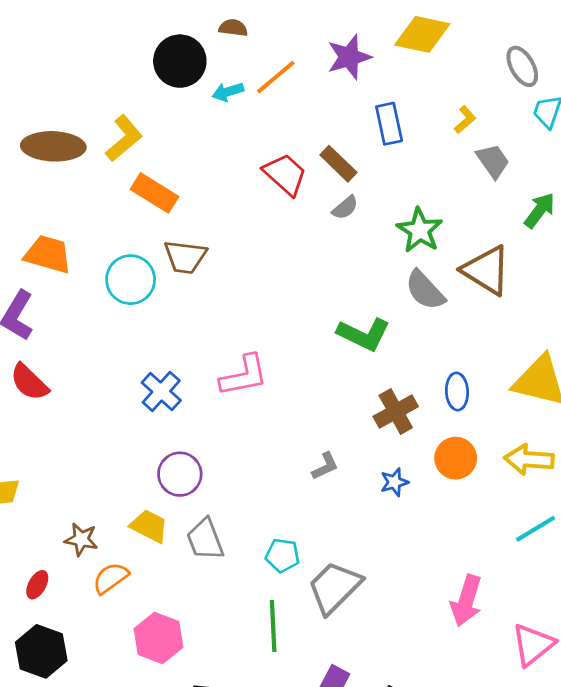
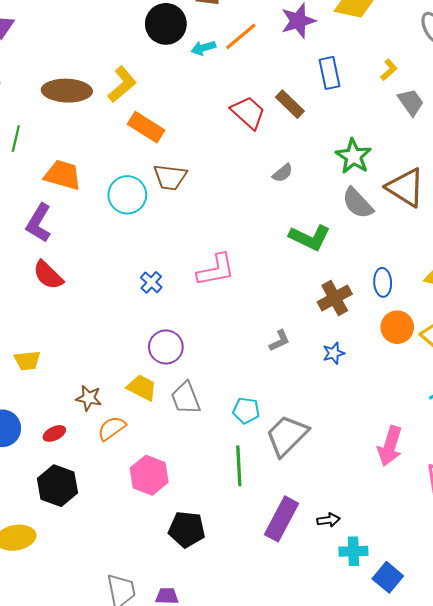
gray semicircle: (345, 208) -> (283, 173), moved
blue cross: (161, 392) -> (151, 282), size x0.7
orange circle: (456, 458) -> (397, 327), moved
red ellipse: (37, 585) -> (54, 433), turned 35

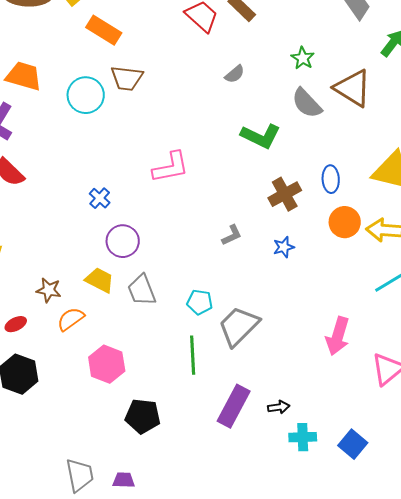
green star: (353, 156) -> (303, 58), size x0.7
blue cross: (151, 282) -> (100, 198), moved
blue square: (388, 577) -> (353, 444), moved

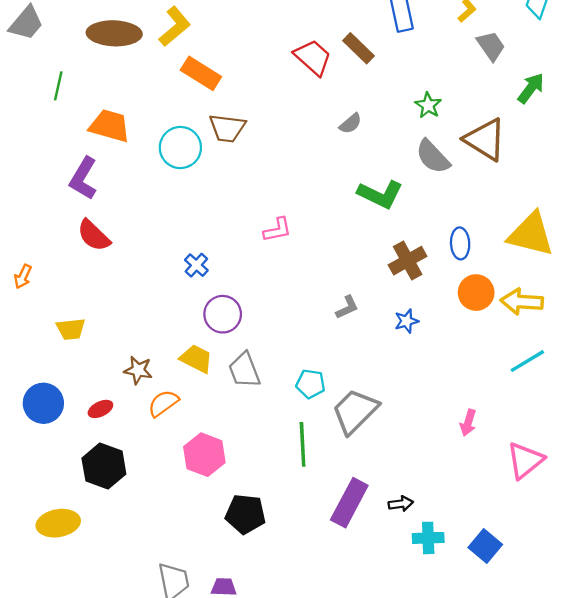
pink L-shape: (171, 167) -> (277, 230), size x0.7
pink arrow: (338, 336) -> (468, 423), size x0.6

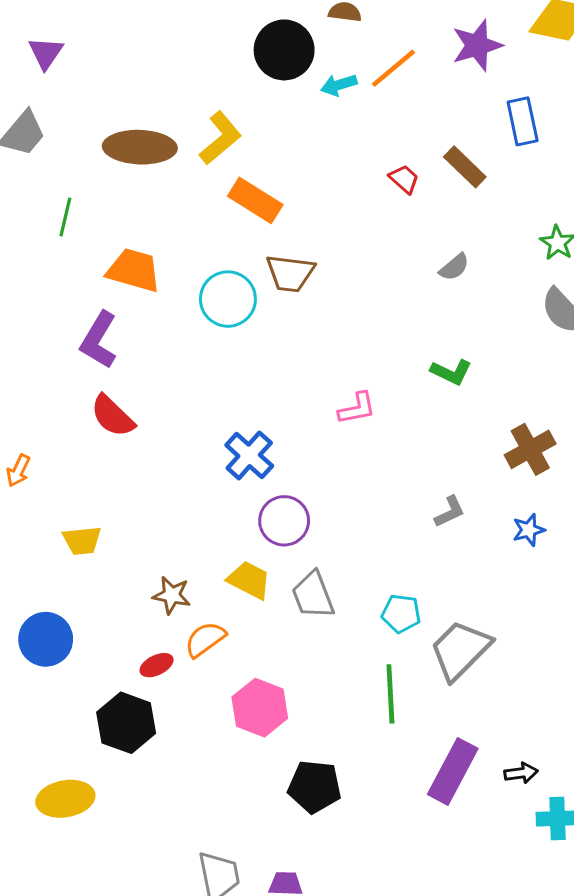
red trapezoid: (313, 57) -> (404, 179), size x0.6
green L-shape: (380, 194) -> (451, 372), moved, size x0.7
blue cross: (196, 265) -> (249, 455), size x1.5
red ellipse: (100, 409) -> (157, 665), moved

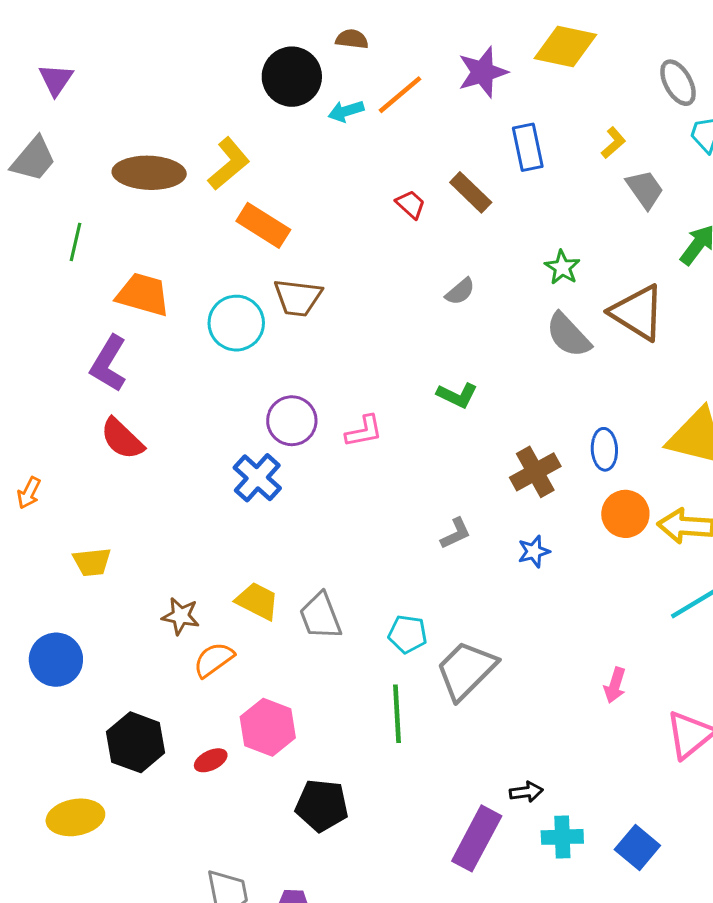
purple circle: (284, 521) -> (292, 421), moved
red ellipse: (157, 665) -> (211, 760), moved
purple rectangle: (453, 771) -> (477, 838), moved

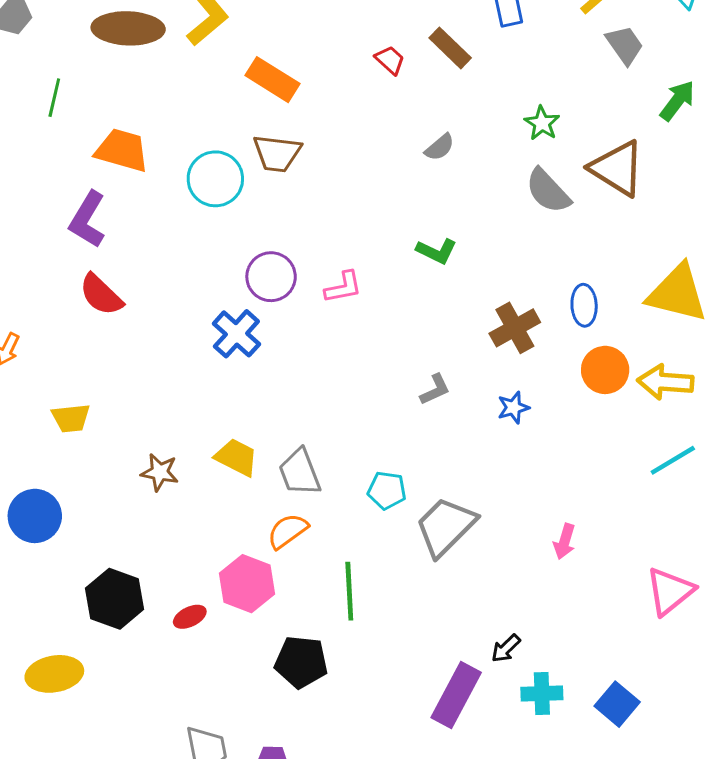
orange rectangle: (263, 225) -> (273, 80), moved
orange semicircle: (214, 660) -> (288, 531), moved
pink arrow: (615, 685) -> (564, 542), moved
green line: (397, 714) -> (349, 591), moved
black arrow: (526, 792) -> (506, 648), turned 144

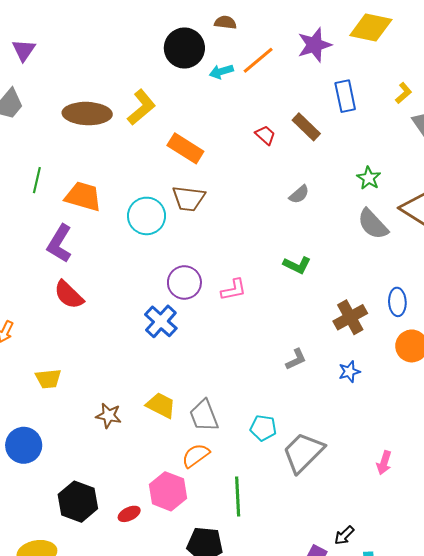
green line: (54, 98) -> (37, 180), moved

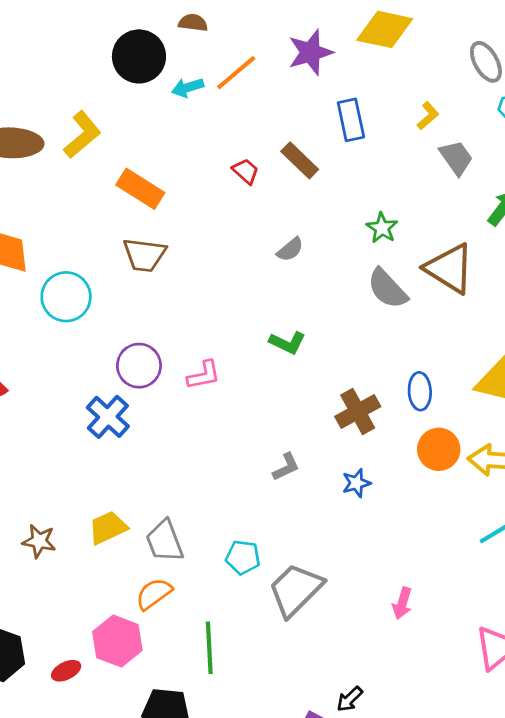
cyan circle: (147, 216) -> (66, 297), moved
yellow trapezoid: (161, 405) -> (108, 528), turned -52

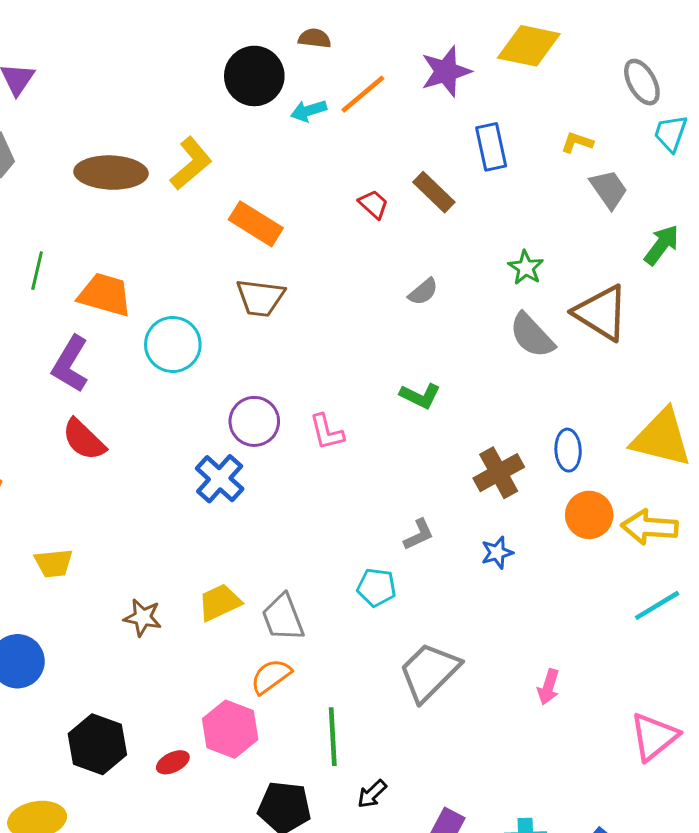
yellow L-shape: (428, 116) -> (577, 142), turned -120
pink L-shape: (204, 375) -> (327, 432), turned 87
cyan pentagon: (243, 557) -> (376, 587), moved
black arrow: (350, 699) -> (372, 794), moved

